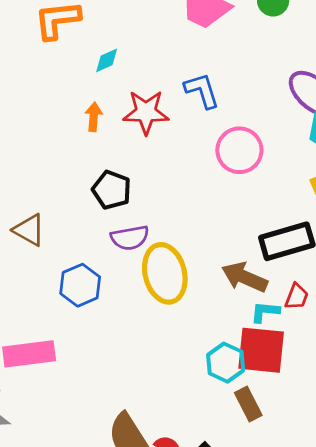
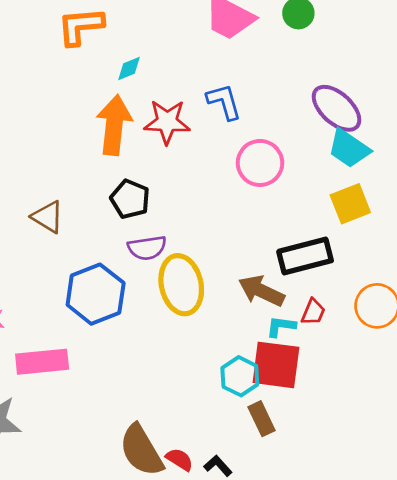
orange arrow: (94, 117) -> (114, 125), size x2.0
brown triangle: (29, 230) -> (48, 217), moved
blue hexagon: (80, 285) -> (96, 294), size x1.4

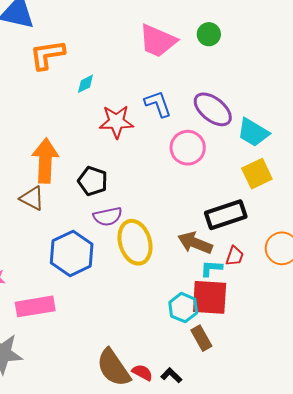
purple ellipse: (336, 108) -> (213, 109), moved
orange arrow: (114, 125) -> (45, 161), moved

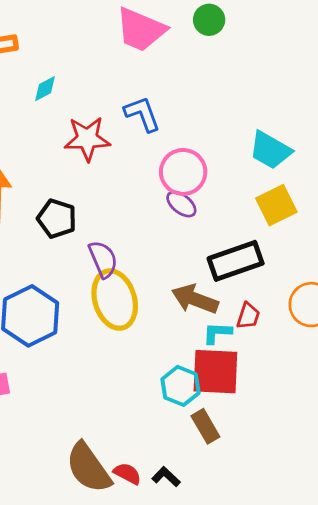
purple ellipse: (213, 109) -> (181, 204), moved, size x0.6
purple semicircle: (108, 216) -> (103, 259), moved, turned -100

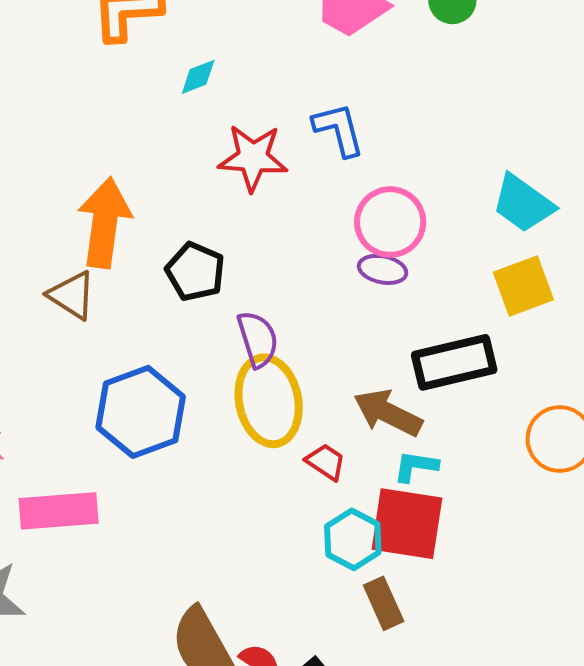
purple ellipse: (181, 204) -> (383, 269), turned -32
red trapezoid: (248, 316) -> (326, 462), moved, turned -80

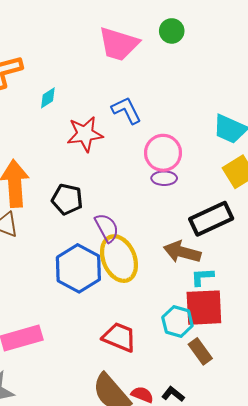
blue hexagon: (141, 412) -> (78, 268), moved
red trapezoid: (326, 462) -> (119, 337), moved, size x1.6

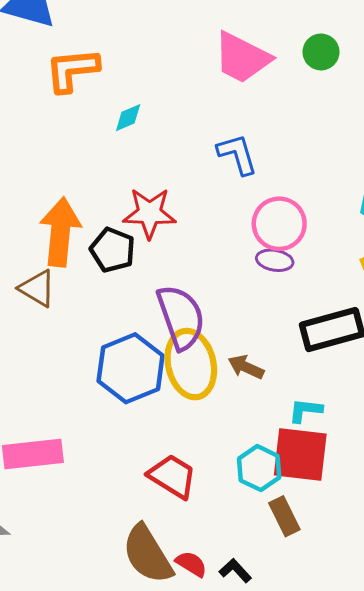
red star: (85, 134) -> (149, 213), moved
black pentagon: (67, 199) -> (113, 250), moved
purple semicircle: (107, 228) -> (181, 317), size x1.5
brown arrow: (182, 252) -> (246, 367), moved, size x0.7

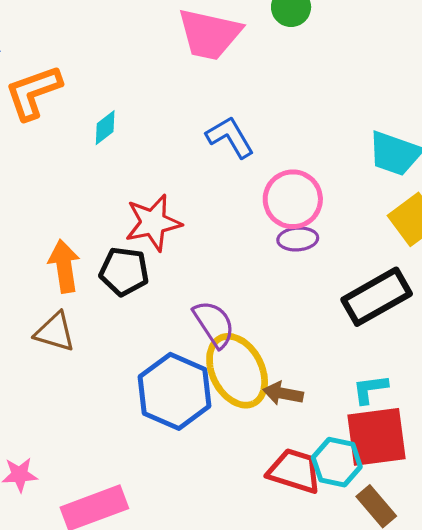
orange arrow: (60, 232) -> (64, 266), size x0.7
purple semicircle: (181, 317) -> (214, 324), size x0.7
brown arrow: (246, 367) -> (283, 393), moved
red trapezoid: (172, 476) -> (294, 471), moved

